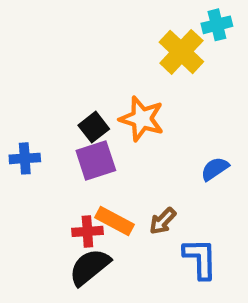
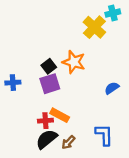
brown arrow: (163, 221) -> (68, 142), moved

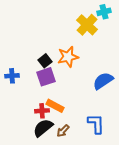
orange star: (74, 62) -> (68, 57), turned -30
blue semicircle: (112, 88) -> (103, 81), size x1.5

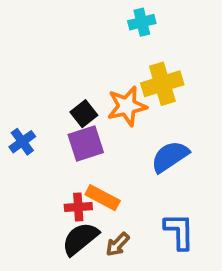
cyan cross: (104, 12) -> (142, 22), moved
yellow cross: (87, 25) -> (162, 84), moved, turned 30
blue cross: (12, 76) -> (22, 142), turned -32
blue semicircle: (103, 81) -> (170, 157), moved

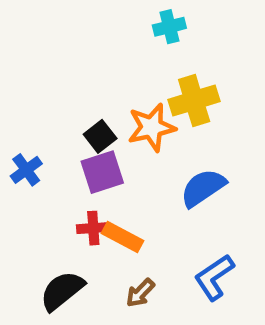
red cross: (78, 207) -> (93, 228), moved
blue L-shape: (179, 231) -> (214, 277), turned -123
black semicircle: (80, 239) -> (62, 291), moved

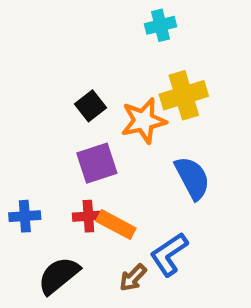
black square: (100, 136) -> (91, 106), moved
blue cross: (26, 170) -> (25, 216), moved, turned 32
blue semicircle: (203, 188) -> (192, 178), turned 96
blue L-shape: (214, 277) -> (169, 254), moved

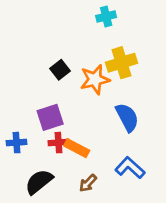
purple square: (97, 163) -> (50, 117), moved
blue L-shape: (169, 254) -> (130, 168), moved, turned 76

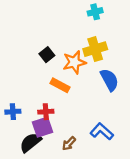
cyan cross: (106, 17) -> (95, 12), moved
purple square: (50, 117) -> (42, 127), moved
blue semicircle: (127, 117) -> (109, 80), moved
orange rectangle: (77, 148) -> (60, 85), moved

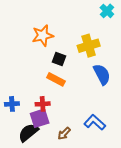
cyan cross: (95, 12) -> (107, 11), moved, turned -32
black square: (47, 55) -> (59, 59), moved, turned -32
orange star: (74, 62) -> (43, 35), moved

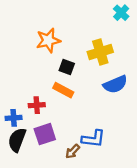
blue semicircle: (102, 74) -> (115, 84), turned 95
red cross: (43, 104) -> (37, 105), moved
blue L-shape: (95, 122) -> (93, 139), moved, turned 145
black semicircle: (28, 133) -> (17, 140), moved, turned -30

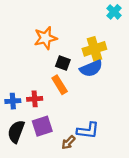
blue semicircle: (115, 84) -> (91, 68), moved
orange rectangle: (63, 90) -> (60, 85), turned 30
blue cross: (14, 118) -> (13, 101), moved

